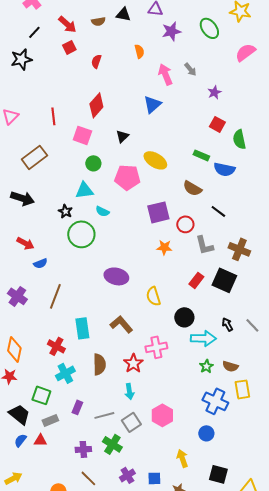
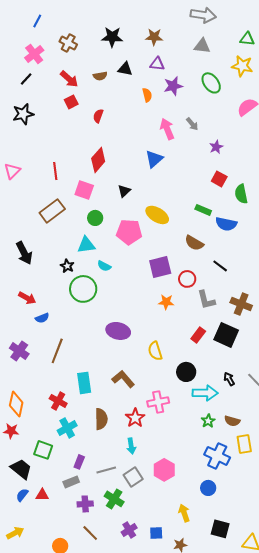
black line: (34, 32) -> (26, 79), moved
orange semicircle: (139, 51) -> (147, 95), moved
brown rectangle: (34, 157) -> (52, 211), moved
black arrow: (22, 198) -> (24, 253), turned 45
gray rectangle: (50, 420) -> (71, 482), moved

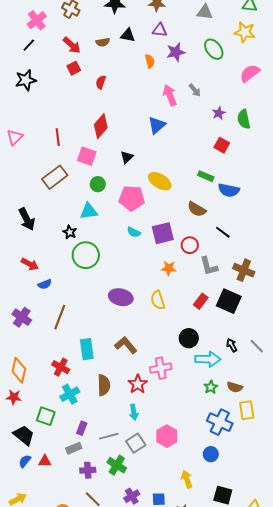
green semicircle: (241, 194) -> (244, 119), moved
cyan semicircle: (104, 266) -> (134, 232), moved
yellow semicircle: (155, 351) -> (158, 300), moved

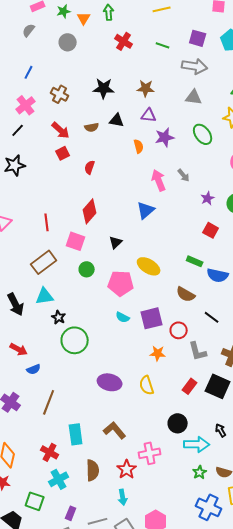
cyan triangle: (89, 211) -> (45, 296), moved

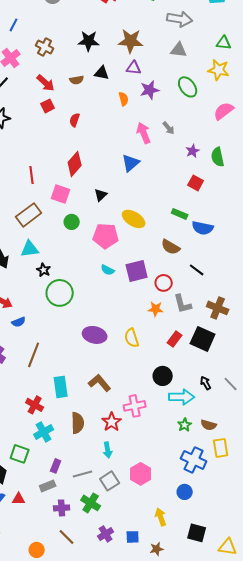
brown star: (146, 88) -> (131, 41), size x1.4
orange star: (158, 353) -> (156, 309), moved

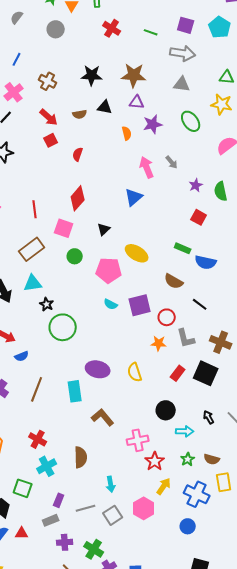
cyan rectangle: (61, 387) -> (75, 391), moved
cyan arrow: (182, 397) -> (185, 431), size x0.7
red star: (112, 422) -> (155, 461), moved
green cross: (91, 503) -> (94, 549), moved
yellow arrow: (161, 517) -> (164, 486), moved, turned 54

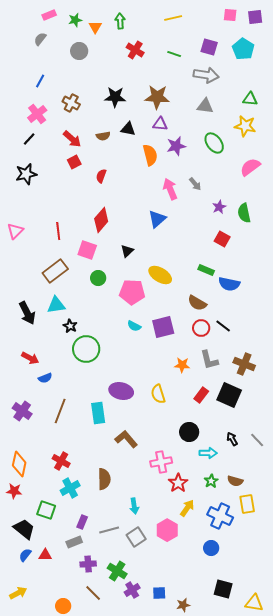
orange semicircle: (127, 133) -> (150, 155), size x1.5
red circle: (167, 317) -> (201, 328), moved

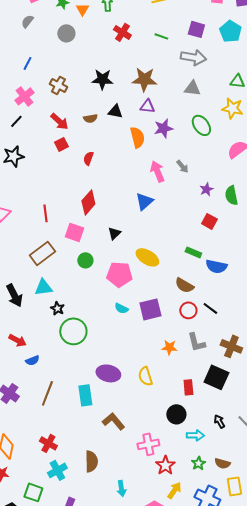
red rectangle: (201, 395) -> (188, 387), moved, turned -42

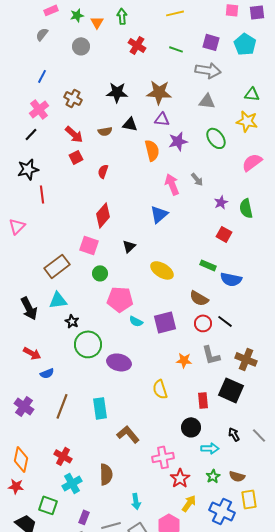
red line: (45, 213) -> (42, 194), moved
pink pentagon: (119, 274) -> (120, 299), moved
purple ellipse: (108, 373) -> (119, 362), moved

